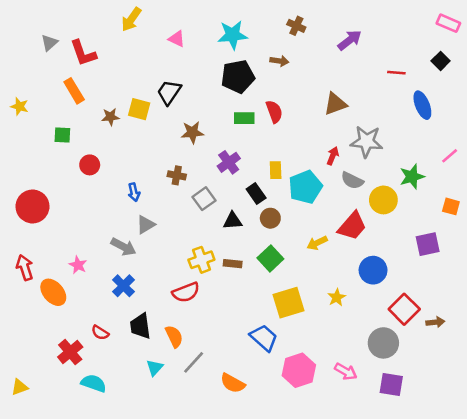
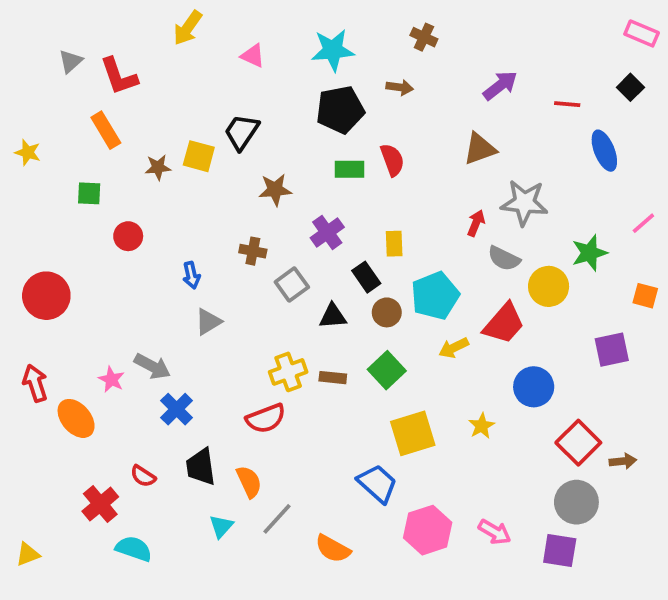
purple arrow: (350, 40) -> (500, 85), moved
cyan pentagon: (305, 187) -> (435, 296), moved
gray arrow: (123, 247) -> (152, 366), moved
gray circle: (383, 343) -> (576, 502), moved

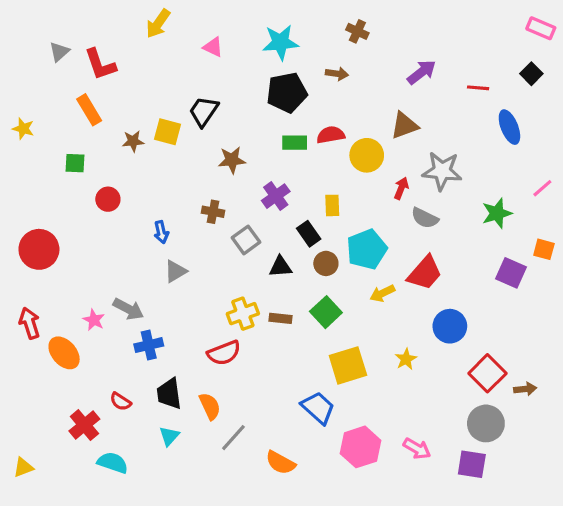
red semicircle: (392, 160) -> (331, 135), turned -80
yellow circle: (549, 286) -> (367, 155), moved
purple square: (612, 350) -> (511, 273), moved, turned 36
blue cross: (177, 409) -> (149, 345), turned 32
cyan triangle: (221, 526) -> (169, 436), moved

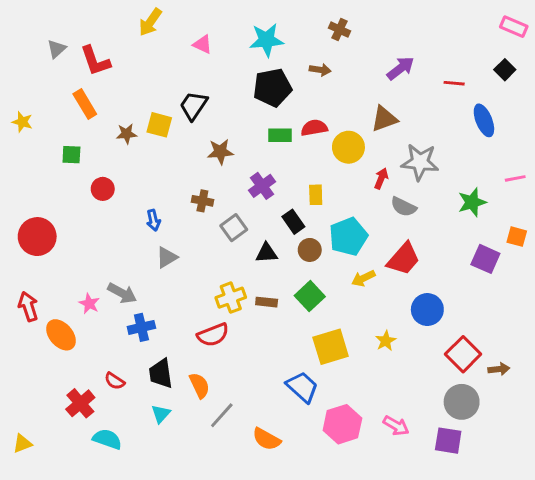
pink line: (542, 188) -> (515, 178), turned 30

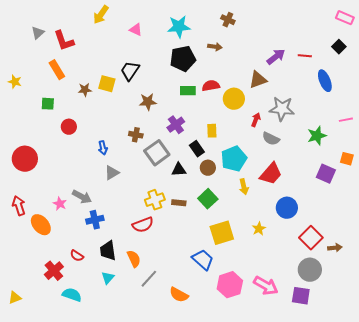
purple arrow: (401, 68) -> (276, 57), moved
gray square: (234, 228) -> (157, 153), size x1.4
yellow arrow: (363, 278) -> (244, 187), turned -77
pink arrow: (396, 426) -> (266, 286), size x1.4

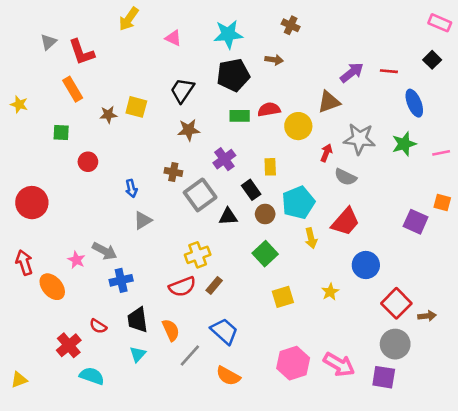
black trapezoid: (130, 71) -> (182, 90), moved
green star: (317, 136) -> (404, 144), moved
brown rectangle: (179, 203) -> (214, 285), moved, turned -56
yellow square: (222, 233) -> (283, 297), size x0.7
blue trapezoid: (203, 260) -> (224, 331), moved

